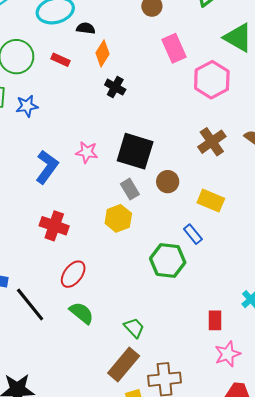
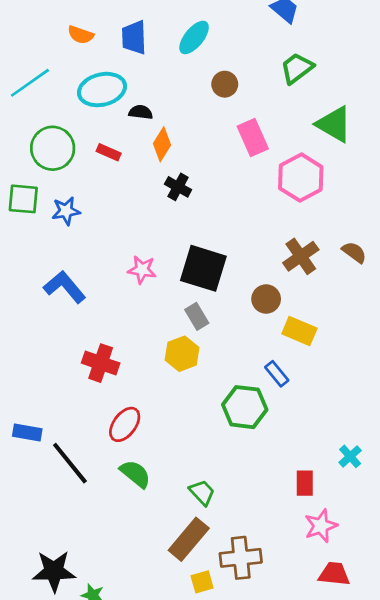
blue L-shape: (47, 167) -> (65, 287), moved, turned -76
brown circle: (168, 182) -> (266, 299), moved

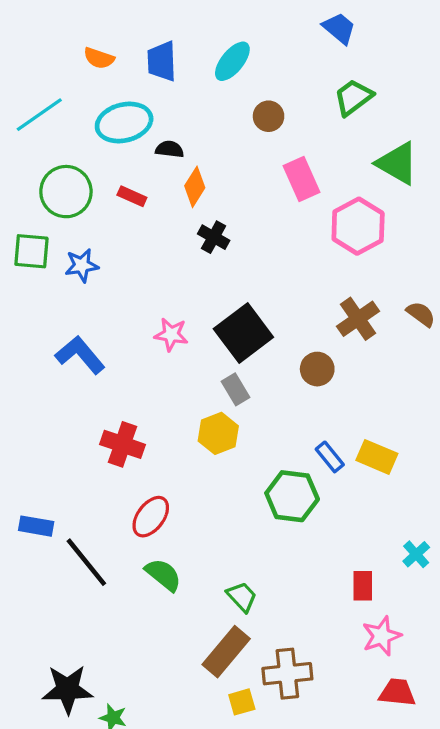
black square: (203, 268) -> (243, 333), turned 36
yellow rectangle: (299, 331) -> (377, 457), moved

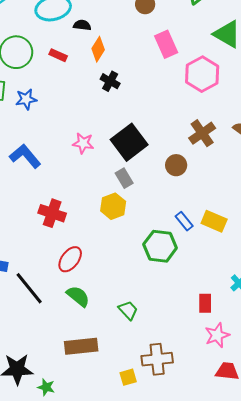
brown rectangle: (226, 652) -> (81, 346), moved, turned 44

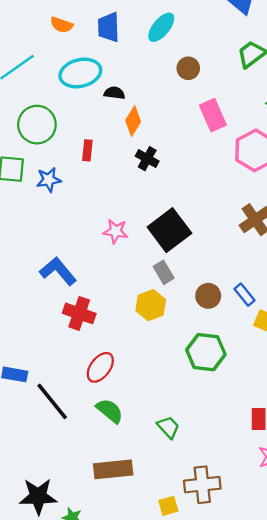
red rectangle: (58, 55) -> (87, 150), moved, turned 72
blue L-shape: (25, 156) -> (58, 271), moved
brown circle: (176, 165) -> (208, 296), moved
blue rectangle: (184, 221) -> (245, 295), moved

